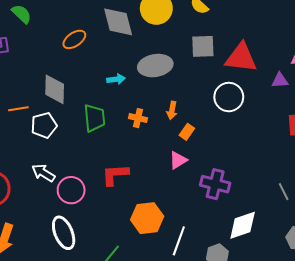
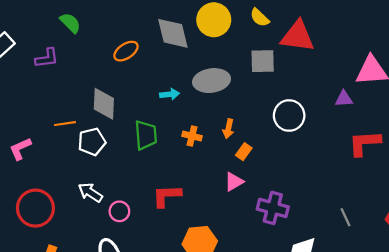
red triangle: (241, 58) -> (297, 36), moved
pink circle: (71, 190) -> (119, 211), size x0.7

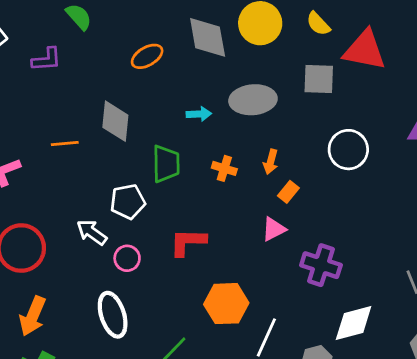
white pentagon: (92, 142) -> (128, 202), moved

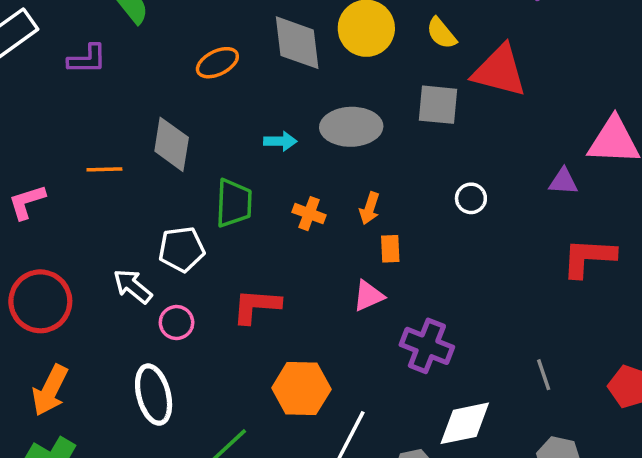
white circle: (348, 150) -> (471, 198), size x0.6
orange rectangle: (288, 192) -> (390, 249), turned -45

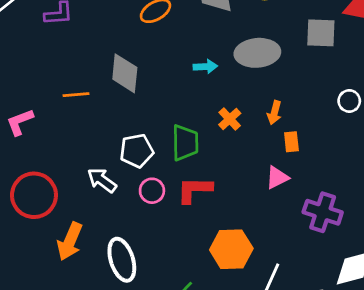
green trapezoid: (234, 203) -> (185, 143), moved
orange cross: (309, 214) -> (230, 119), turned 30
pink circle: (177, 323) -> (152, 191), moved
orange arrow: (50, 390) -> (70, 241), moved

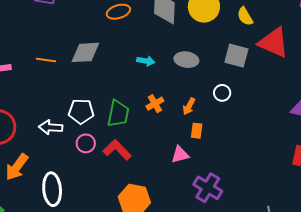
gray ellipse: (257, 53) -> (186, 60), size x0.7
gray diamond: (125, 73) -> (85, 52), turned 68
white circle: (349, 101) -> (222, 93), moved
white arrow: (102, 180) -> (51, 127), turned -45
red L-shape: (194, 190) -> (117, 150), turned 32

